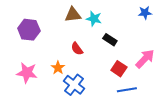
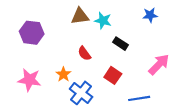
blue star: (145, 13) -> (150, 15), moved
red square: (119, 69) -> (113, 75), moved

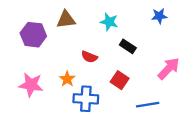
brown triangle: (80, 16) -> (66, 19), moved
red semicircle: (84, 53) -> (89, 57), turned -32
blue cross: (81, 93) -> (86, 99), turned -35

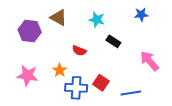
brown triangle: (66, 19) -> (59, 18), turned 36
pink arrow: (169, 68) -> (149, 61), turned -85
red square: (120, 80) -> (101, 83), moved

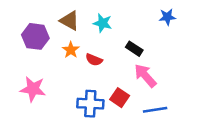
cyan star: (97, 20) -> (103, 23), moved
pink arrow: (149, 61) -> (145, 76), moved
orange star: (60, 70) -> (71, 50), moved

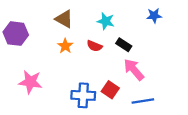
cyan star: (103, 23) -> (106, 21), moved
purple hexagon: (35, 36) -> (16, 34), moved
red semicircle: (94, 60) -> (94, 46), moved

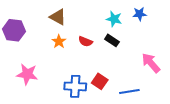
cyan star: (106, 21) -> (114, 19), moved
pink arrow: (134, 70) -> (151, 63), moved

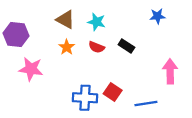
cyan star: (114, 19) -> (96, 22), moved
pink arrow: (151, 63) -> (170, 71), turned 40
pink star: (27, 74) -> (31, 69), moved

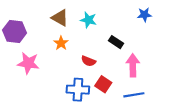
red semicircle: (96, 47) -> (88, 61), moved
pink arrow: (170, 71) -> (133, 65), moved

